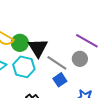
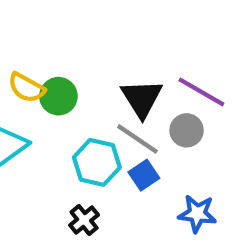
black triangle: (38, 48) -> (142, 98), moved
cyan hexagon: (24, 67) -> (97, 162), moved

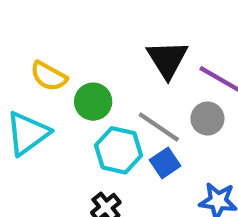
green circle: (58, 96) -> (93, 102), moved
black triangle: (142, 98) -> (167, 59), moved

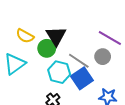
black triangle: (167, 59) -> (56, 36), moved
blue square: (165, 163) -> (82, 78), size x1.5

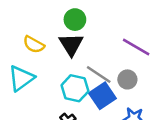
green circle: (47, 48) -> (75, 20), moved
gray circle: (103, 57) -> (127, 79), moved

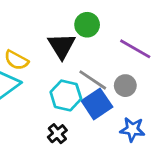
green circle: (75, 20) -> (87, 25), moved
yellow semicircle: (34, 45) -> (16, 60), moved

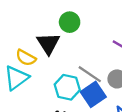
green circle: (87, 25) -> (70, 22), moved
black triangle: (62, 46) -> (48, 43), moved

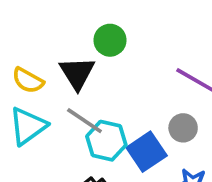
yellow semicircle: (26, 58) -> (28, 80), moved
gray line: (90, 74) -> (84, 121), moved

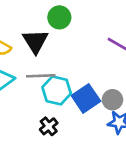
gray line: (84, 121) -> (41, 76), turned -36
gray circle: (183, 128) -> (112, 100), moved

